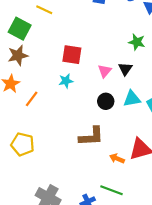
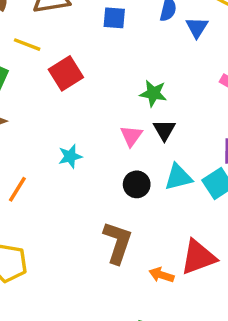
green star: (137, 42) -> (153, 93), moved
red square: (72, 55) -> (66, 73), moved, turned -36
brown L-shape: (91, 136) -> (118, 242), turned -64

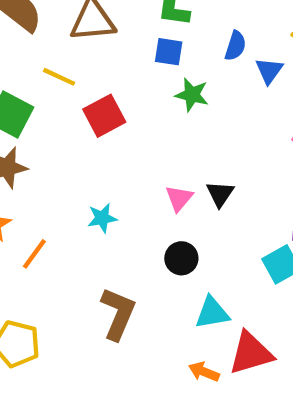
green star: (153, 93) -> (192, 95), moved
cyan triangle: (178, 177) -> (212, 313), moved
brown L-shape: (118, 242) -> (118, 314), moved

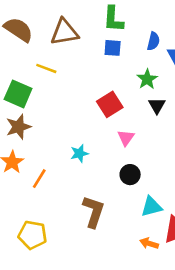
green star: (192, 95) -> (147, 79), moved, turned 30
red square: (104, 116) -> (110, 104), moved
black triangle: (220, 194) -> (157, 106), moved

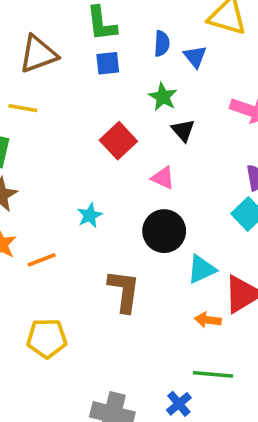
pink triangle: (126, 138) -> (163, 178), moved, turned -30
black circle: (130, 175) -> (164, 231), size x1.5
orange line: (39, 179) -> (42, 260), turned 48

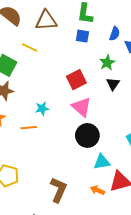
pink triangle: (163, 178) -> (81, 107), moved, size x1.5
cyan star: (90, 215) -> (42, 109), moved
orange line: (42, 260) -> (29, 128), moved
brown L-shape: (124, 291) -> (58, 190), moved

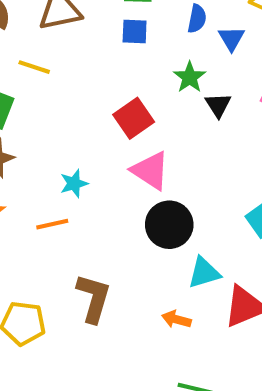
black triangle: (113, 84) -> (218, 105), moved
brown L-shape: (58, 190) -> (93, 298), moved
orange arrow: (98, 190) -> (176, 319), moved

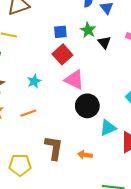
blue square: (135, 32) -> (60, 32), moved
cyan star: (74, 184) -> (34, 81), moved
orange arrow: (176, 319) -> (85, 155), moved

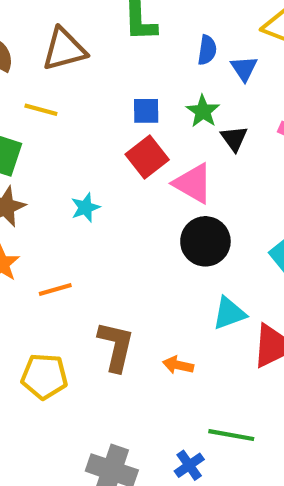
pink triangle: (74, 80) -> (193, 183), moved
black circle: (87, 106) -> (205, 241), moved
orange line: (28, 113) -> (55, 289), moved

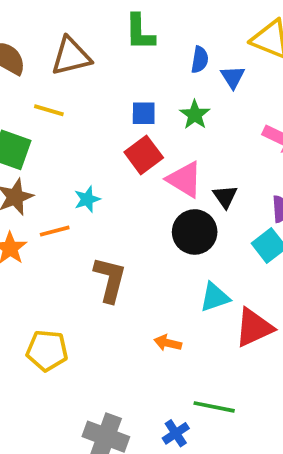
black triangle: (234, 139) -> (225, 197), moved
orange line: (55, 289) -> (55, 231), moved
brown L-shape: (116, 346) -> (110, 279), moved

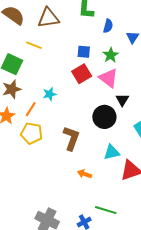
blue semicircle: (200, 60) -> (108, 26), moved
pink triangle: (185, 180) -> (108, 78), moved
orange line: (55, 231) -> (31, 109), turned -49
brown L-shape: (110, 279) -> (71, 138), moved
yellow pentagon: (47, 351) -> (32, 133), moved

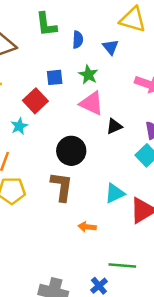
red square: (82, 74) -> (35, 101), moved
cyan star: (50, 94) -> (19, 126), moved
black triangle: (122, 100) -> (114, 126), turned 48
black circle: (104, 117) -> (71, 151), moved

